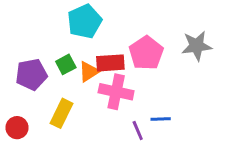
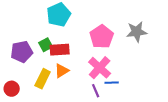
red rectangle: (110, 63) -> (60, 50), moved
orange triangle: (89, 72) -> (62, 71), moved
pink cross: (116, 92) -> (100, 68), moved, turned 30

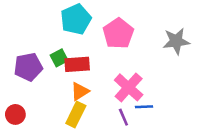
pink pentagon: (102, 37) -> (118, 33), moved
yellow rectangle: (43, 79) -> (76, 114), moved

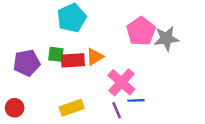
pink pentagon: (118, 33) -> (141, 31), moved
green square: (59, 58) -> (56, 54), turned 35
orange triangle: (80, 91) -> (95, 57), moved
yellow rectangle: (76, 114) -> (72, 108), turned 45

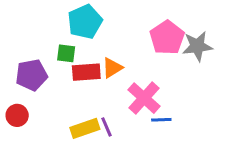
green square: (56, 54) -> (66, 53), moved
red circle: (15, 108) -> (17, 115), moved
purple line: (117, 110) -> (107, 127), moved

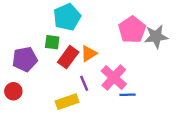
red rectangle: (86, 72) -> (68, 57), turned -50
purple line: (107, 127) -> (84, 83), moved

